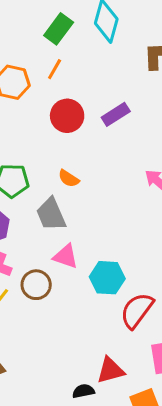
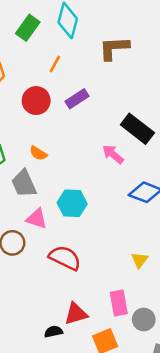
orange line: (55, 69) -> (55, 64), moved
cyan hexagon: (107, 278) -> (72, 203), moved
red semicircle: (137, 310) -> (65, 258), moved, turned 80

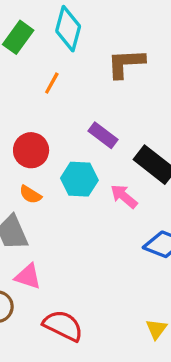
purple rectangle: (77, 99) -> (103, 135), moved, turned 70
red circle: (36, 101) -> (31, 150), moved
cyan hexagon: (72, 203) -> (79, 179), moved

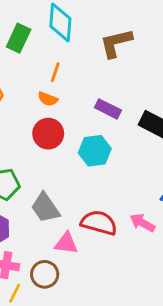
orange semicircle: (30, 195) -> (48, 99), moved
pink arrow: (124, 196) -> (142, 223), moved
red semicircle: (63, 326) -> (99, 223), moved

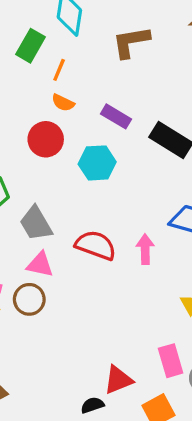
green rectangle: (19, 38) -> (31, 46), moved
orange semicircle: (48, 99) -> (63, 103), moved
pink arrow: (142, 223) -> (145, 249), turned 55
pink triangle: (66, 243) -> (40, 265), moved

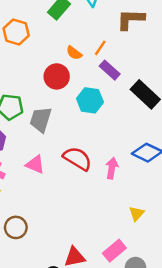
orange line: (59, 70) -> (100, 48), moved
gray trapezoid: (36, 223) -> (41, 120), moved, turned 36
brown circle: (29, 299) -> (16, 227), moved
pink rectangle: (171, 361) -> (114, 251), turned 55

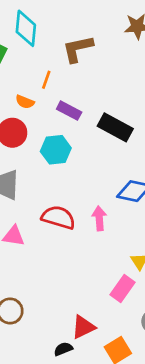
orange line: (100, 48) -> (46, 80), moved
pink rectangle: (114, 251) -> (122, 289), moved

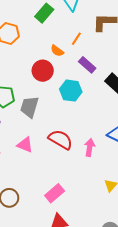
pink rectangle: (122, 289) -> (55, 193), moved

